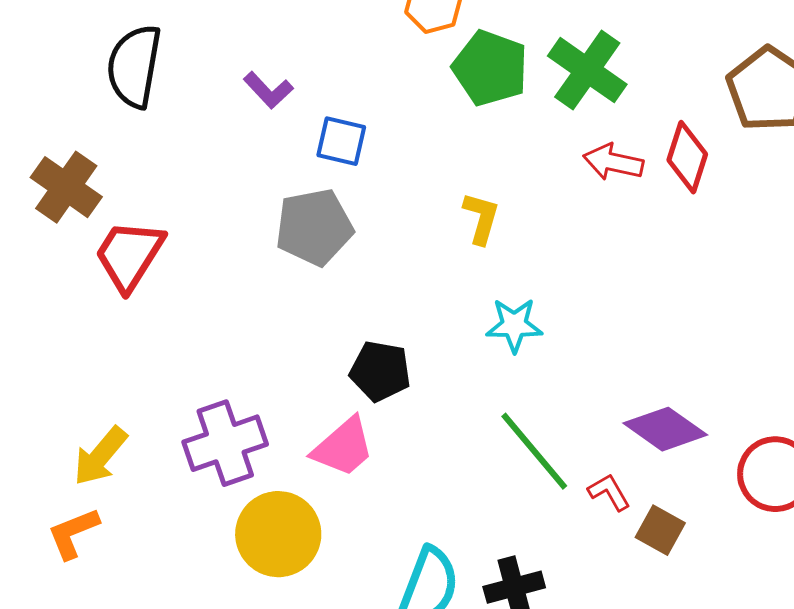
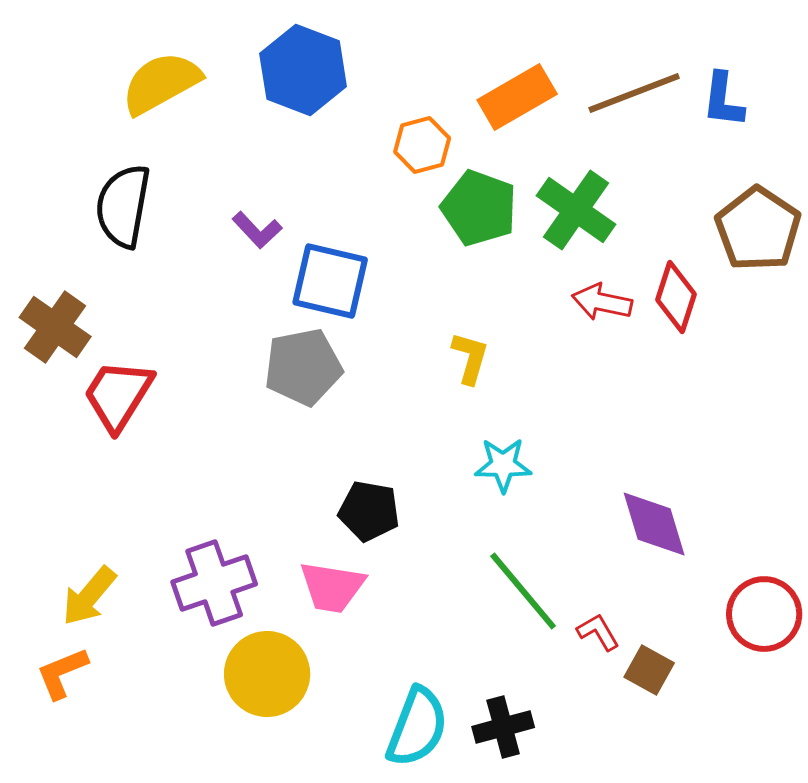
blue square: (341, 141) -> (330, 281), size x1.5
purple diamond: (665, 429) -> (654, 524), moved, turned 38
pink trapezoid: (343, 447) -> (332, 587), turned 50

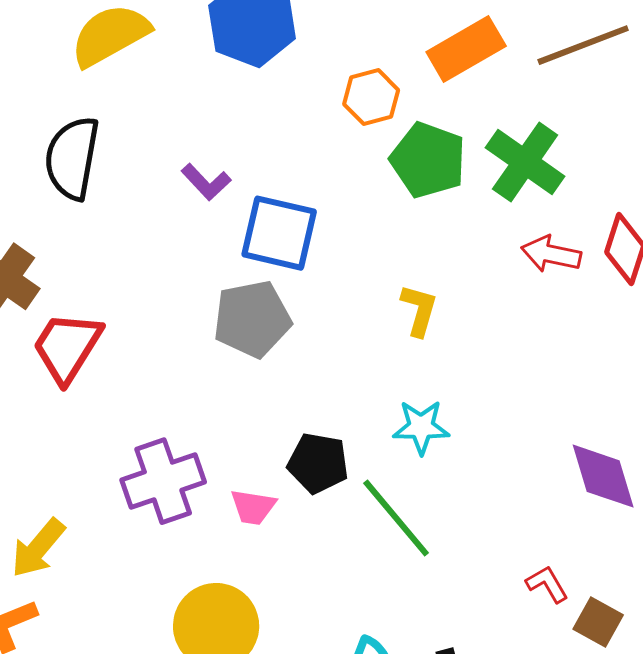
cyan star: (503, 465) -> (421, 427), moved
purple cross: (214, 583) -> (163, 481), moved
pink trapezoid: (332, 587) -> (253, 507), moved, size x0.7
green line: (523, 591) -> (396, 518), moved

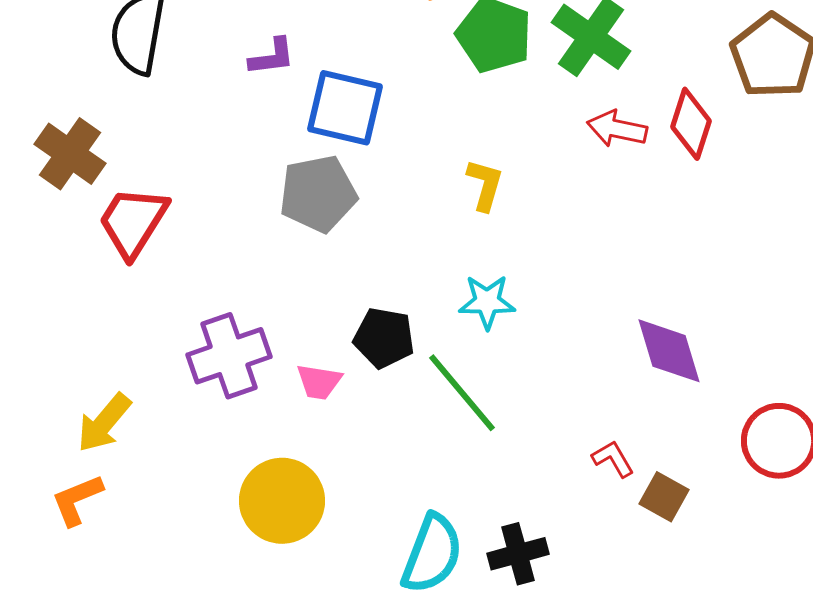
purple L-shape: (206, 182) -> (272, 57), turned -54

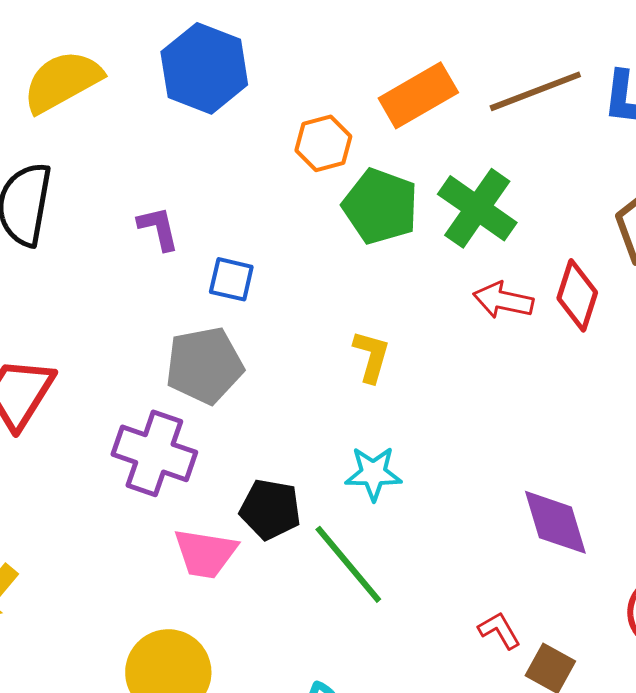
purple L-shape: (272, 57) -> (158, 228), turned -96
blue square: (345, 108) -> (231, 279), size x0.6
purple cross: (229, 356) -> (154, 453), moved, turned 38
pink trapezoid: (319, 382) -> (205, 553), size x1.4

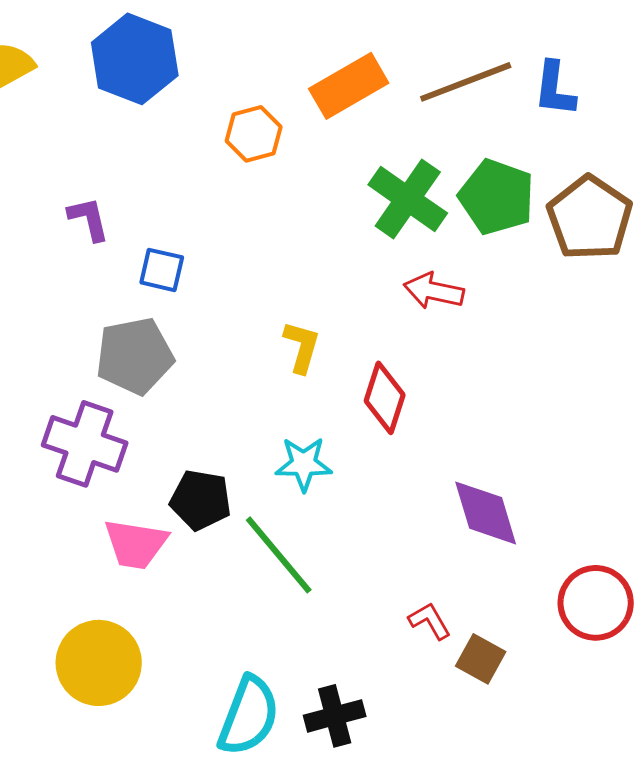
green pentagon: (380, 206) -> (497, 197), moved
red diamond: (577, 295) -> (385, 398), moved

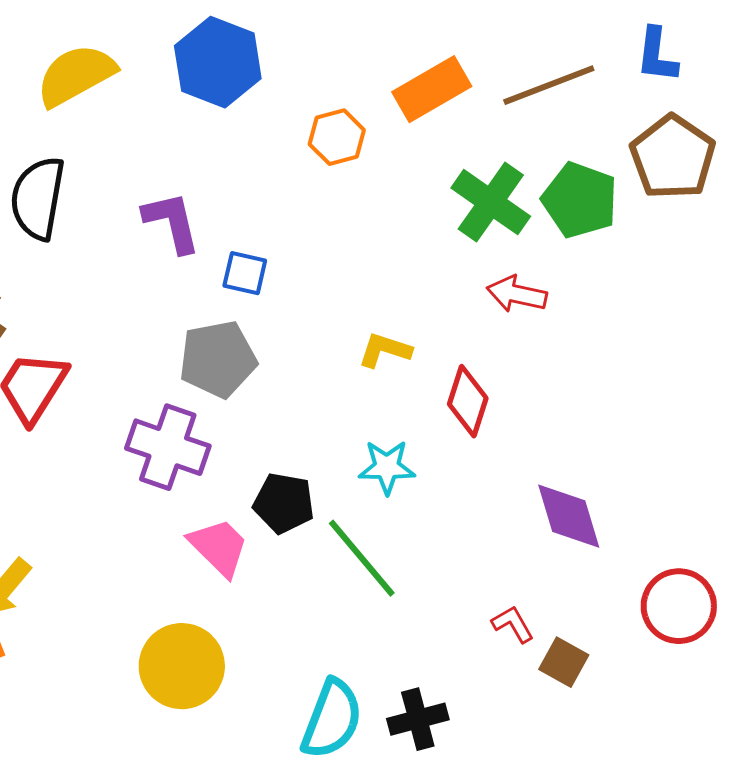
blue L-shape: (555, 89) -> (657, 55), moved
brown pentagon: (590, 218) -> (673, 157), moved
purple L-shape: (89, 219) -> (172, 222), size x1.4
yellow L-shape: (302, 347) -> (385, 350), turned -88
pink trapezoid: (136, 544) -> (219, 547), turned -144

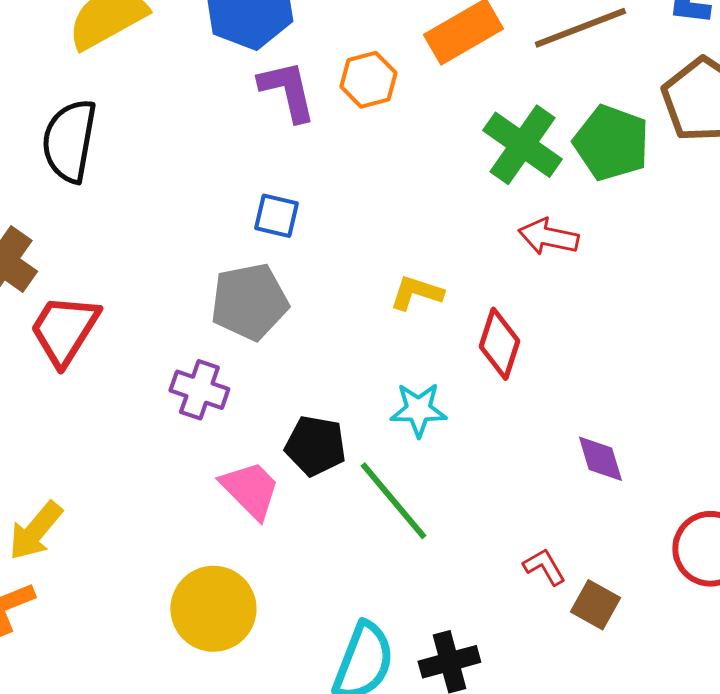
purple L-shape: (172, 222) -> (287, 91), moved
purple cross: (168, 447) -> (199, 390), size x0.7
purple diamond: (569, 516) -> (600, 459), size x0.7

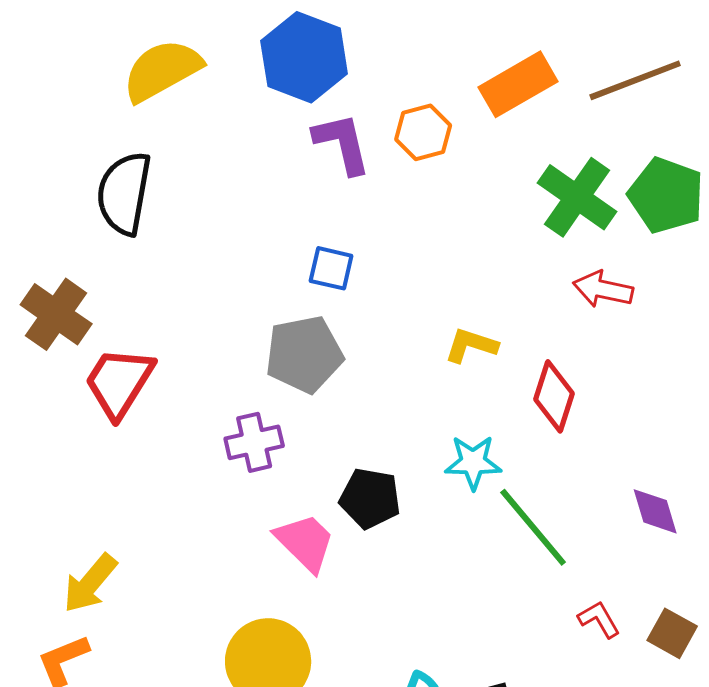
purple cross: (199, 390) -> (254, 442), turned -32
green line: (393, 501) -> (533, 527), moved
brown square: (595, 605) -> (672, 633), moved

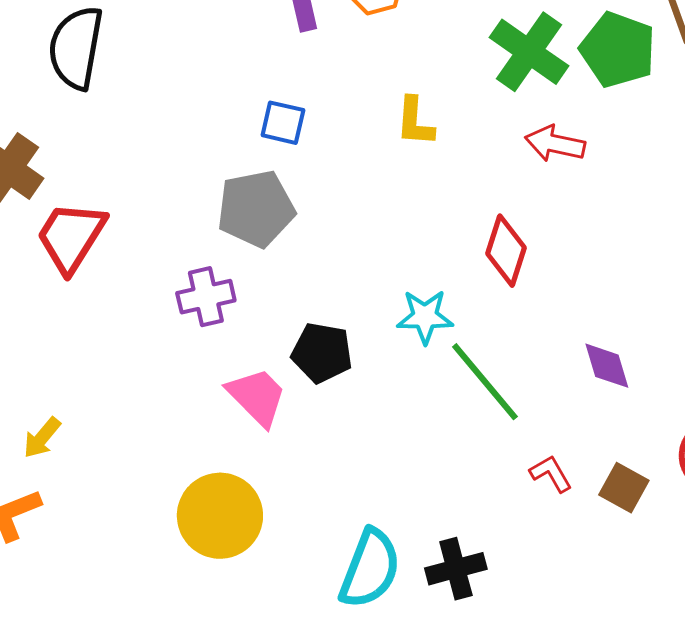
yellow L-shape: (471, 345) -> (415, 122), moved, turned -104
yellow arrow: (90, 583) -> (42, 438), size x0.7

